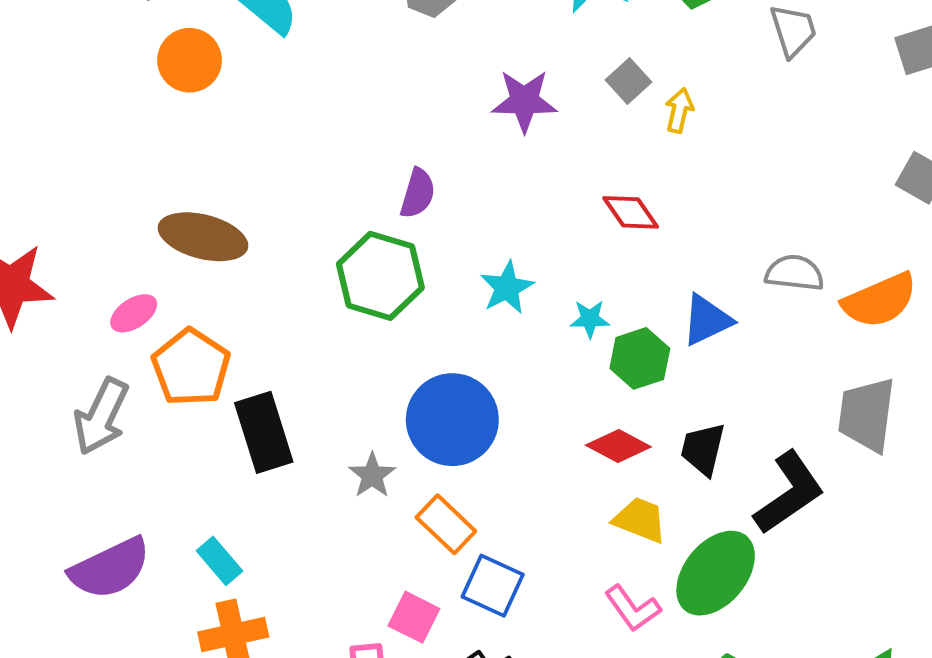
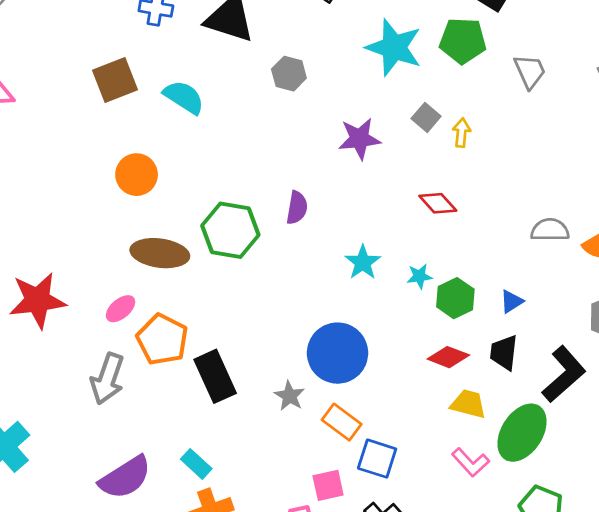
orange circle: (190, 60) -> (137, 175), moved
green hexagon: (380, 276) -> (230, 230), moved
blue triangle: (707, 320) -> (512, 301), moved, size x0.7
pink square: (414, 617) -> (328, 485), turned -32

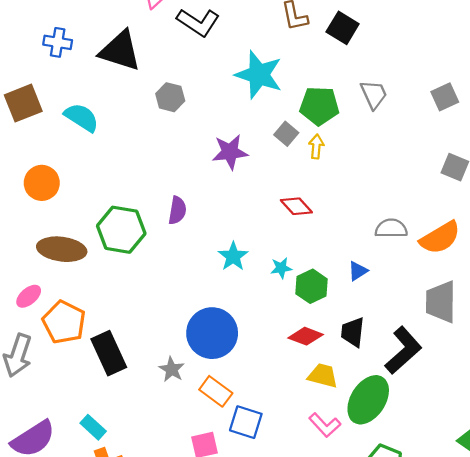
green pentagon: (463, 41) -> (319, 106), moved
blue triangle: (512, 301) -> (358, 271), moved

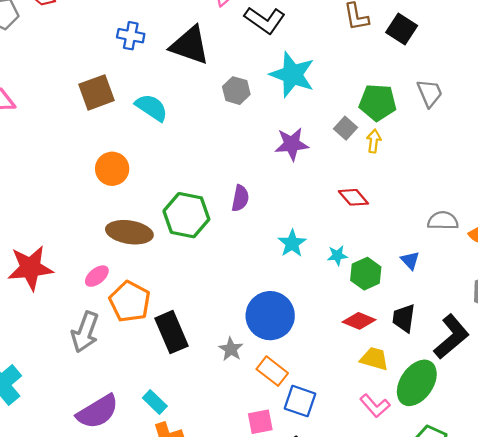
cyan star: (259, 75) -> (292, 75), moved
blue triangle: (358, 271) -> (410, 260), turned -42

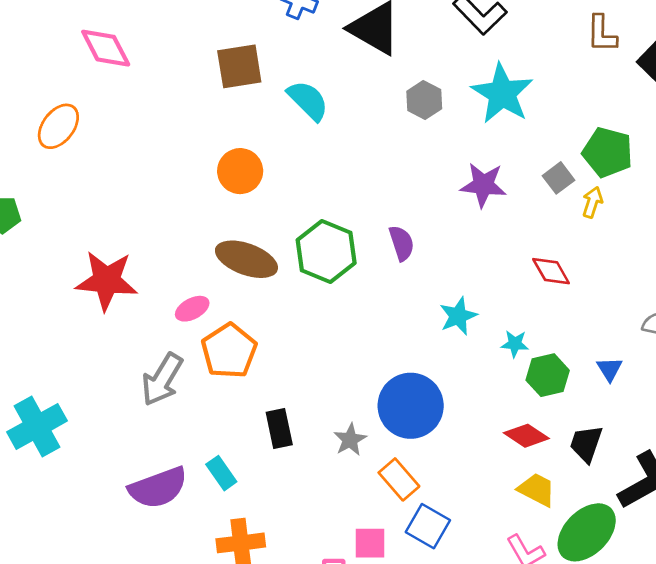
purple semicircle: (240, 198) -> (402, 243), turned -40
black rectangle: (171, 332) -> (279, 429), moved, size x0.7
cyan rectangle: (155, 402) -> (221, 473), moved

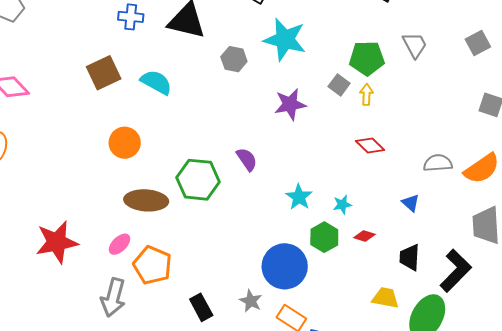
red diamond: (551, 271) -> (370, 146), moved
green hexagon: (548, 375) -> (324, 237), moved
red diamond: (526, 436) -> (364, 236), moved, size x0.7

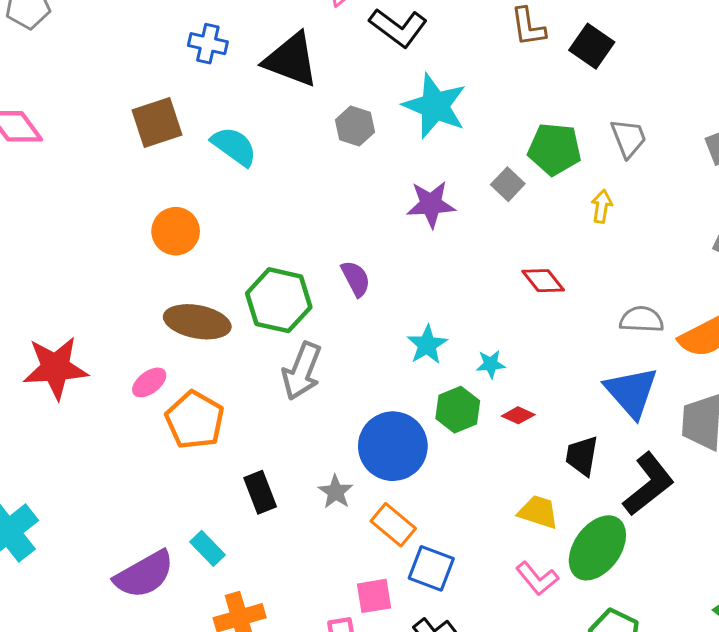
yellow arrow: (367, 95) -> (602, 206), moved
blue triangle: (411, 203) -> (631, 392), moved, size x2.0
gray arrow: (113, 297) -> (302, 371), moved

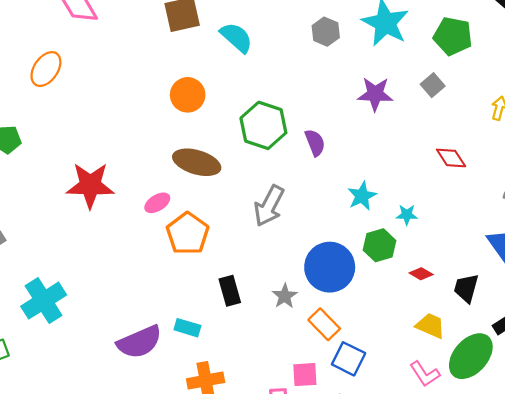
green pentagon: (555, 149) -> (453, 36), moved
green hexagon: (279, 300) -> (263, 125), moved
red diamond: (518, 415) -> (421, 274), moved
cyan rectangle: (207, 548) -> (187, 328), turned -35

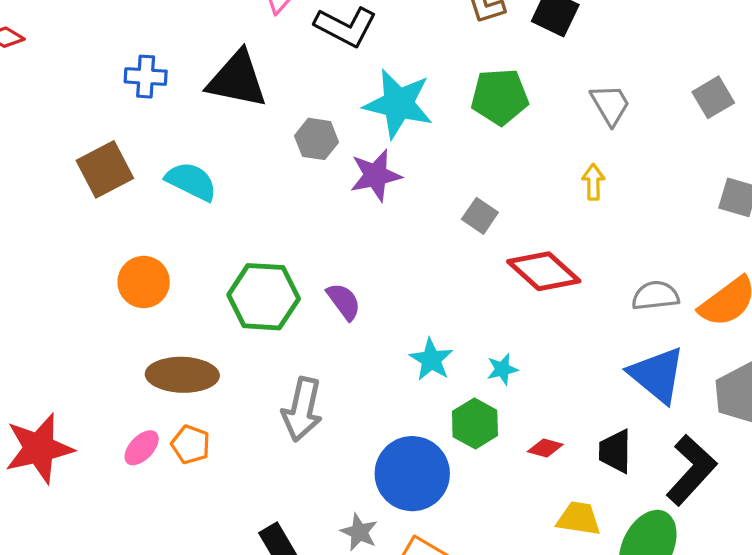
gray square: (433, 85) -> (480, 216), moved
purple star: (375, 94) -> (376, 175), moved
red diamond: (451, 158) -> (544, 271), size x1.5
orange pentagon: (188, 233) -> (191, 445), moved, size x0.6

